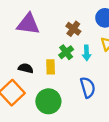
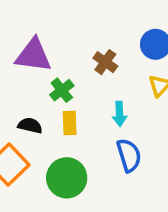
green cross: (66, 52) -> (62, 90), moved
cyan arrow: (87, 53) -> (120, 114), moved

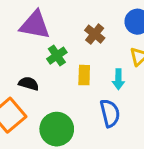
cyan arrow: (120, 114) -> (118, 79), moved
yellow rectangle: (70, 123) -> (84, 75), moved

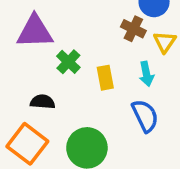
brown cross: (95, 34) -> (133, 29), moved

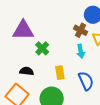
cyan arrow: (146, 74) -> (81, 51), moved
yellow rectangle: (105, 78) -> (60, 73), moved

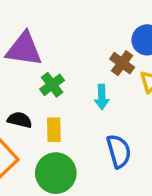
cyan arrow: (81, 51) -> (102, 97), moved
yellow rectangle: (60, 73) -> (54, 130), moved

